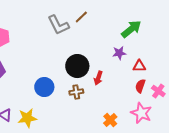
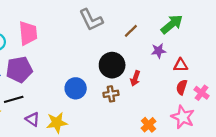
brown line: (81, 17) -> (131, 31), moved

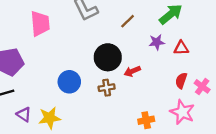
pink trapezoid: (28, 33) -> (40, 24), moved
red triangle: (181, 65) -> (181, 48), moved
red arrow: (135, 78) -> (132, 71), turned 48
orange cross: (149, 125) -> (146, 120), turned 32

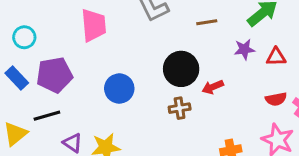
brown line: (128, 21) -> (207, 22), turned 35
red semicircle: (181, 81) -> (276, 99), turned -119
blue circle: (69, 82) -> (119, 89), moved

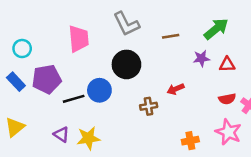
black circle: (181, 69) -> (126, 64), moved
black line: (47, 116) -> (74, 99), moved

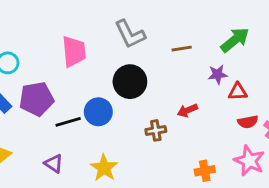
red triangle: (227, 64) -> (238, 92), moved
yellow star: (88, 138) -> (104, 168), moved, turned -30

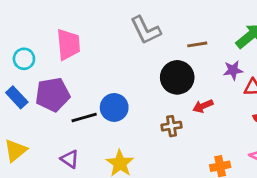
pink trapezoid: (74, 51) -> (68, 44), moved
black circle: (130, 82) -> (177, 77), moved

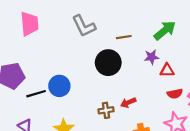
pink trapezoid: (68, 44) -> (29, 24), moved
red arrow: (203, 106) -> (128, 103), moved
brown cross: (171, 126) -> (106, 110), moved

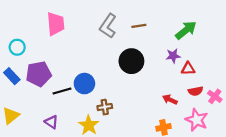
gray L-shape: (84, 26) -> (108, 26), turned 60
brown line: (124, 37) -> (139, 26), moved
red arrow: (128, 103) -> (170, 100), moved, turned 48
brown cross: (106, 110) -> (105, 107), moved

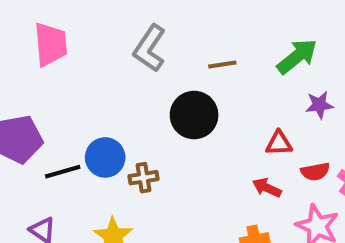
brown line: (139, 26) -> (222, 65), moved
purple star: (173, 56) -> (319, 105), moved
red triangle: (188, 69) -> (279, 143), moved
brown cross: (105, 107) -> (144, 178), moved

